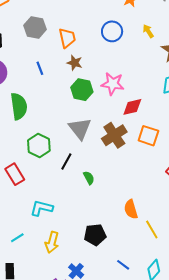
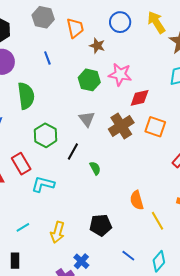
yellow arrow: (148, 31) -> (156, 22), size x1.6
brown star: (75, 63) -> (97, 46), moved
gray triangle: (80, 129) -> (87, 119), size x0.7
cyan L-shape: (41, 208) -> (43, 184), moved

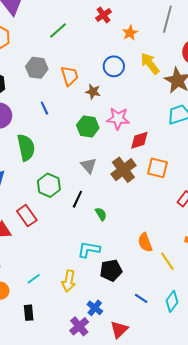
cyan L-shape: (43, 184) -> (89, 250), moved

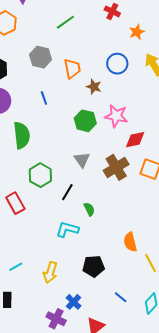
red cross: (104, 15) -> (112, 11), turned -35
cyan L-shape: (89, 250) -> (67, 229), moved
purple cross: (79, 326) -> (56, 319), turned -30

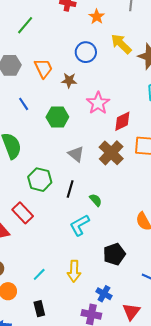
pink star: (116, 116) -> (98, 103), turned -30
green hexagon: (85, 121) -> (57, 117), moved
cyan L-shape: (67, 229) -> (80, 225), turned -30

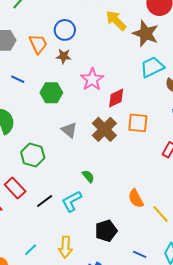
blue circle: (86, 52) -> (65, 30), moved
blue line: (24, 104) -> (18, 79), turned -32
black line: (70, 189) -> (45, 201), moved, turned 36

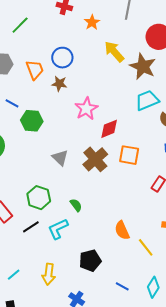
green hexagon: (51, 93) -> (32, 121), moved
green hexagon: (33, 155) -> (39, 198), moved

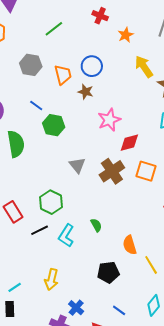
green semicircle: (76, 205) -> (96, 225), moved
cyan L-shape: (58, 229) -> (66, 236), turned -40
black pentagon: (90, 261) -> (108, 272), moved
cyan line: (14, 275) -> (15, 287), moved
blue line: (122, 286) -> (119, 310), moved

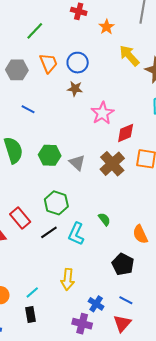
orange trapezoid: (63, 75) -> (49, 63), moved
green hexagon: (54, 125) -> (50, 155), moved
black pentagon: (108, 272) -> (123, 264), turned -30
blue line: (119, 310) -> (126, 300), moved

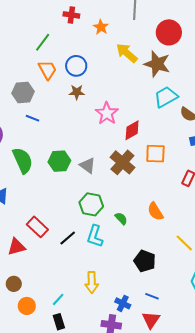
green line: (35, 31) -> (43, 42), moved
gray hexagon: (17, 70) -> (23, 92), moved
green hexagon: (56, 203) -> (91, 204), moved
orange semicircle: (140, 234) -> (155, 211), moved

